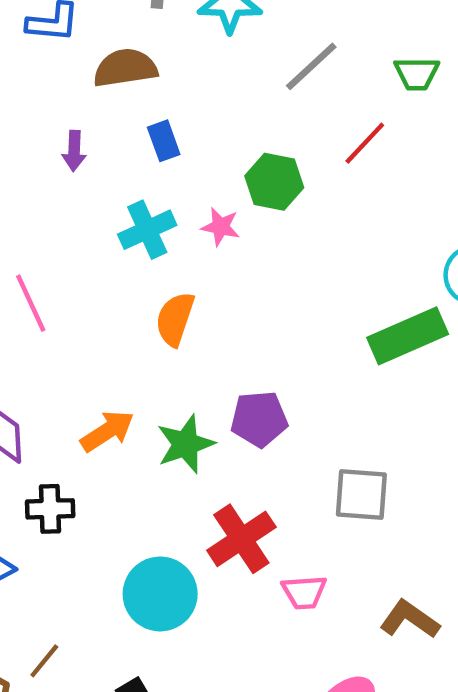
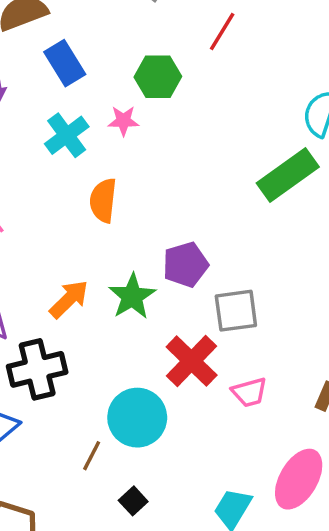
blue rectangle: (164, 141) -> (65, 63), size x1.4
gray square: (361, 494) -> (236, 311), moved
black cross: (50, 509) -> (37, 369), size x1.5
brown line: (44, 661) -> (92, 456), moved

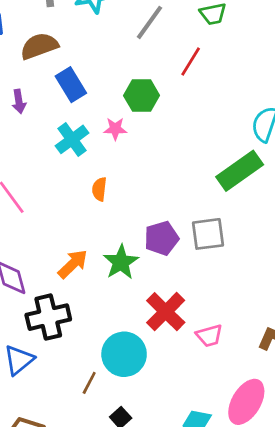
orange semicircle: (103, 200) -> (99, 189), size x0.7
gray square: (236, 311) -> (208, 234), moved

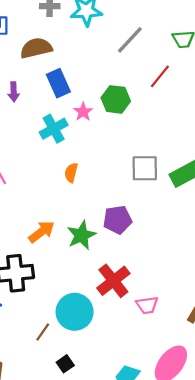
pink star: (115, 129) -> (83, 112), moved, turned 30
gray square: (208, 234) -> (145, 168), moved

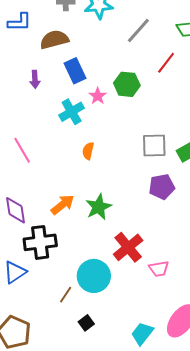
purple pentagon: (118, 220) -> (162, 187), moved

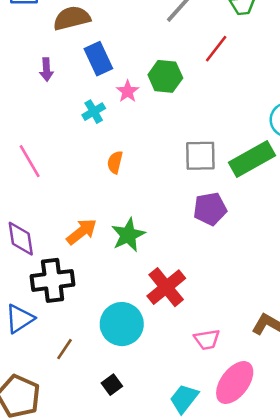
cyan cross: (72, 112) -> (94, 112), size x0.7
pink trapezoid: (159, 269) -> (207, 339), moved
brown line: (66, 295) -> (64, 349), moved

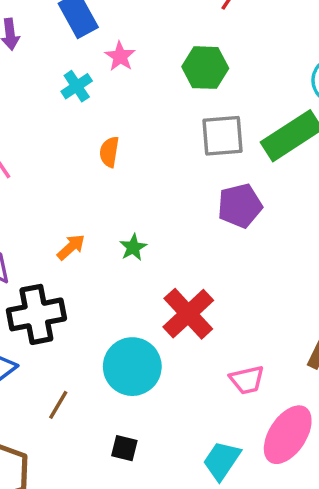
green hexagon: (165, 76) -> (205, 68), moved
orange arrow: (82, 232) -> (71, 247), size x0.7
green star: (128, 235) -> (133, 247), size x0.6
black square: (112, 385) -> (124, 448), turned -36

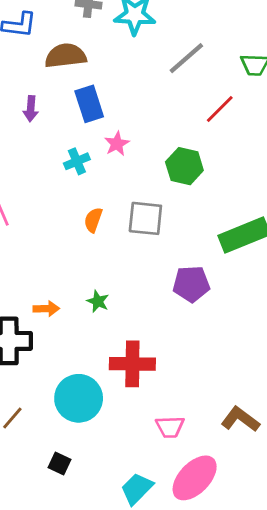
gray square: (222, 136) -> (145, 218), moved
orange arrow: (71, 247) -> (46, 309), moved, turned 30
green star: (133, 247) -> (98, 301), turned -30
red cross: (188, 314) -> (132, 364), turned 33

